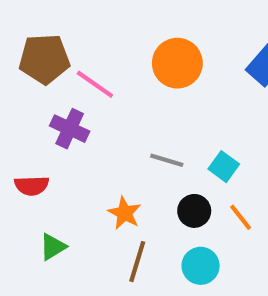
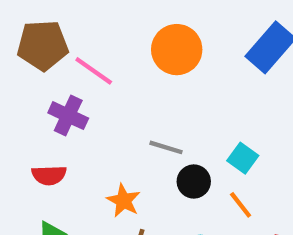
cyan square: (224, 167) -> (243, 158), moved
red semicircle: (32, 186) -> (49, 175), moved
black circle: (194, 211) -> (194, 182), moved

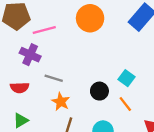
pink line: (94, 71) -> (44, 30), turned -50
gray line: (166, 147) -> (54, 78), moved

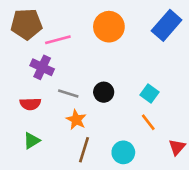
black circle: (99, 91) -> (104, 92), moved

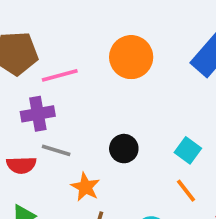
purple cross: (42, 67) -> (38, 114), turned -35
gray line: (68, 93) -> (56, 150), moved

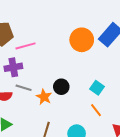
orange circle: (131, 57) -> (82, 40), moved
orange star: (85, 187) -> (44, 97), moved

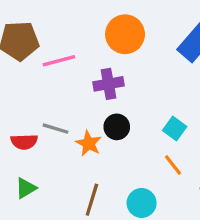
orange circle: (82, 40) -> (125, 34), moved
purple cross: (13, 67) -> (108, 84), moved

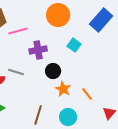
purple cross: (108, 84) -> (38, 50), moved
cyan square: (175, 129) -> (74, 45), moved
orange star: (89, 143) -> (63, 89), moved

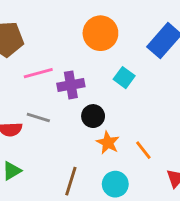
pink line: (18, 31) -> (38, 73), moved

